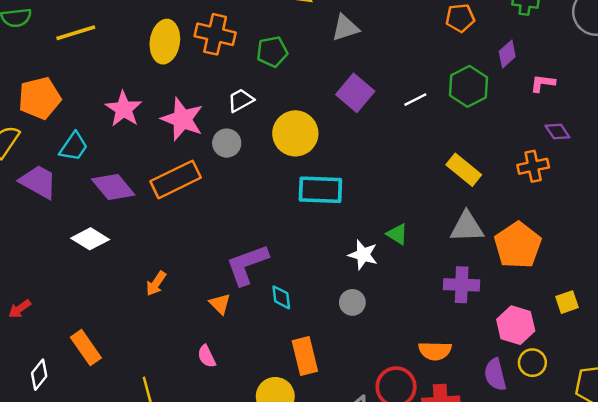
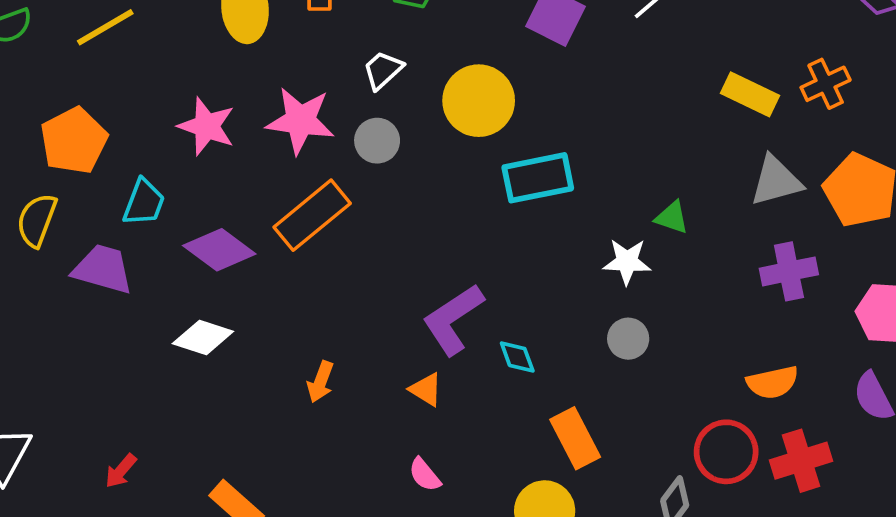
orange cross: (533, 166) -> (826, 84), moved

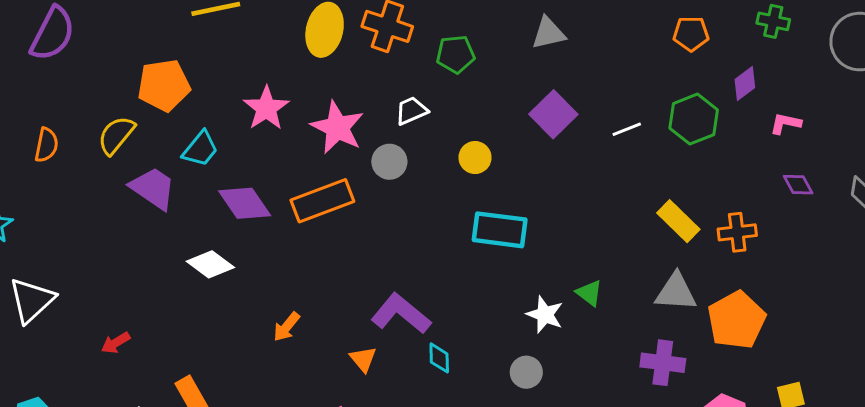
yellow circle: (479, 101) -> (475, 158), size x0.6
purple L-shape: (453, 319) -> (401, 314), turned 54

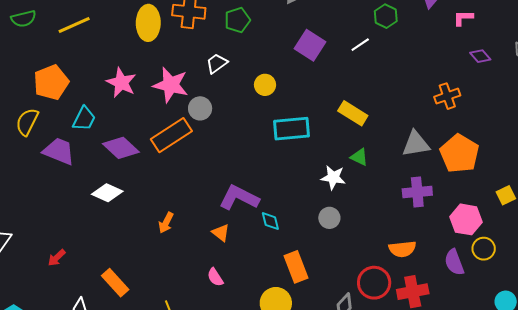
green hexagon: (694, 119) -> (386, 16), moved, size x0.7
gray circle: (389, 162) -> (200, 108), moved
yellow rectangle: (678, 221) -> (353, 113), moved

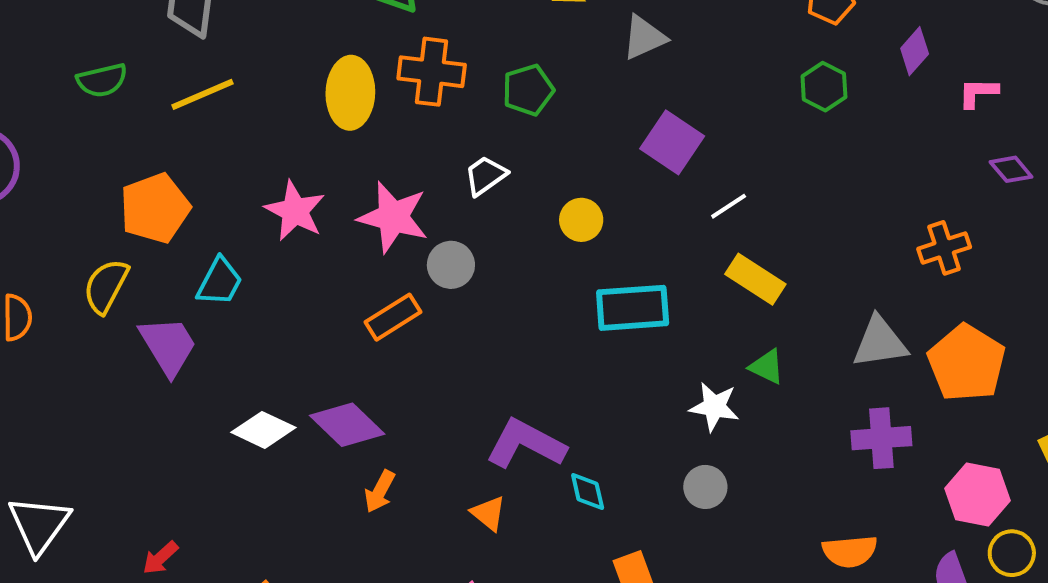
white line: (360, 45) -> (729, 206), moved
orange rectangle: (171, 135) -> (393, 317), size x0.7
purple diamond: (121, 148) -> (347, 425), moved
purple trapezoid: (59, 151) -> (168, 346), turned 36

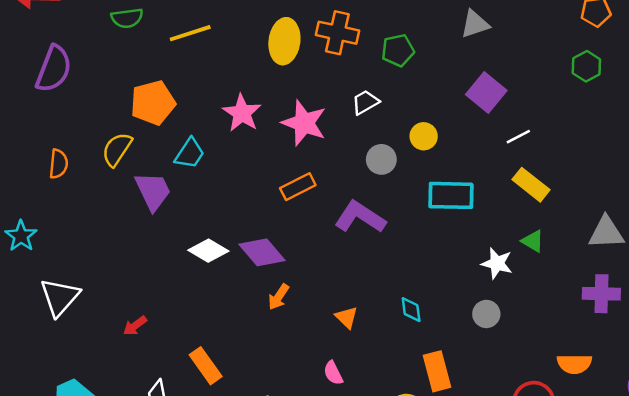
gray circle: (451, 265) -> (381, 159), moved
purple L-shape: (526, 444) -> (360, 217), moved

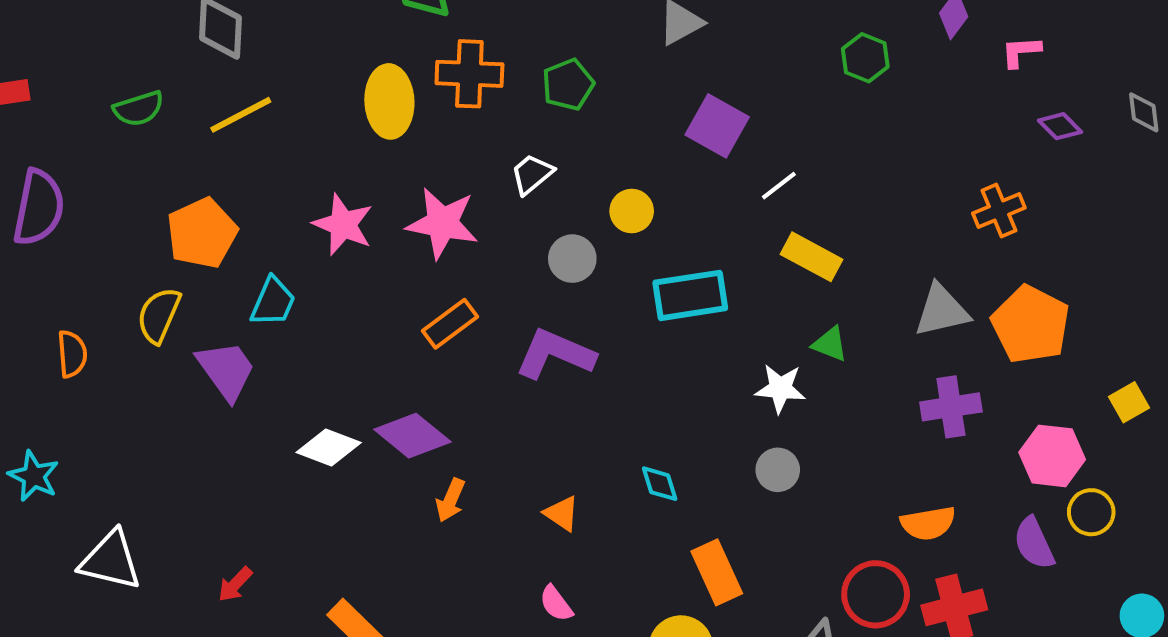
white triangle: (60, 297) -> (111, 560), turned -48

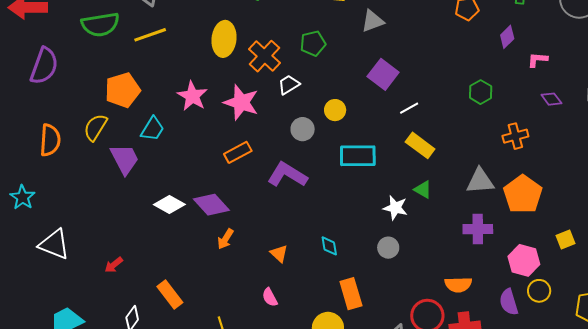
green hexagon: (865, 58) -> (481, 92), moved
orange cross: (469, 74) -> (265, 56), moved, turned 32
green semicircle: (139, 109) -> (100, 24), size x1.5
orange semicircle: (72, 354) -> (50, 140), size x1.4

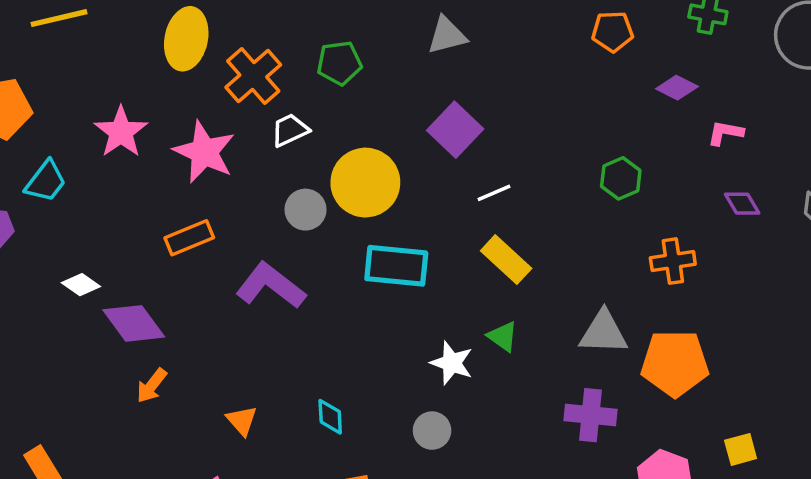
purple diamond: (507, 37) -> (677, 88), turned 65
yellow circle: (335, 110) -> (365, 183), size x1.8
orange pentagon: (523, 194) -> (675, 363), turned 30
white diamond: (169, 204) -> (81, 285), moved, size x0.7

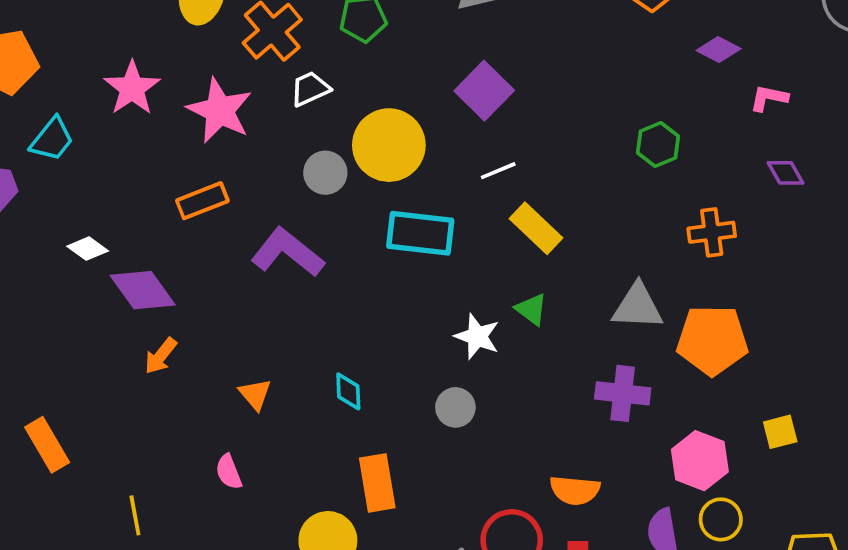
white line: (494, 193) -> (498, 171), moved

